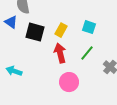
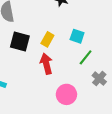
green line: (87, 53) -> (86, 57), moved
pink circle: (69, 82) -> (66, 94), moved

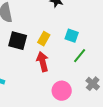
gray cross: (99, 79) -> (93, 84), moved

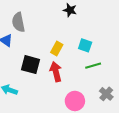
black square: (18, 41) -> (31, 65), moved
green line: (80, 56) -> (93, 66), turned 35

